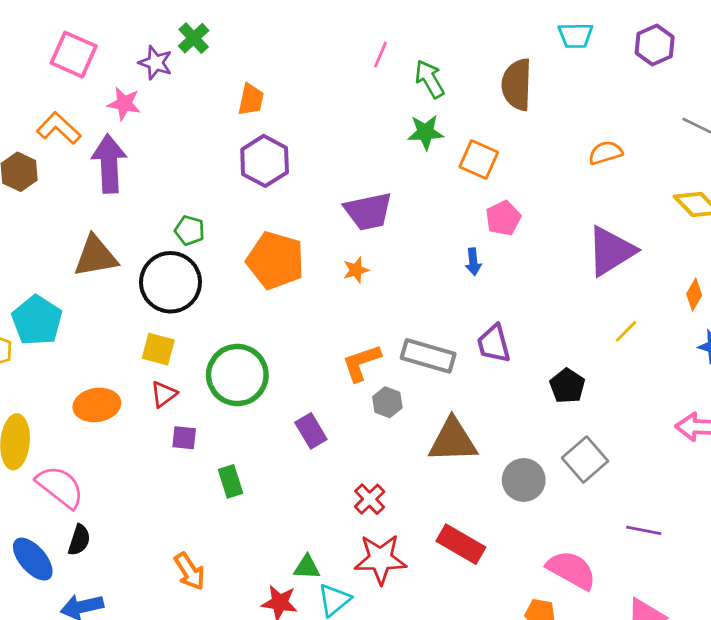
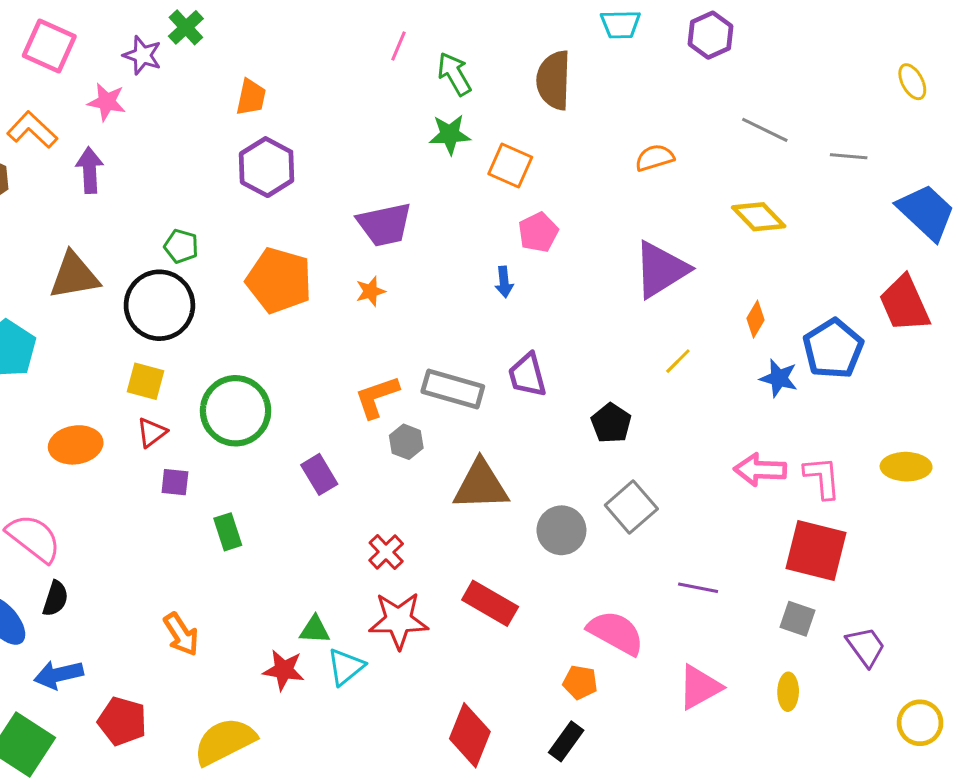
purple arrow: (109, 164) -> (90, 170), size x0.7

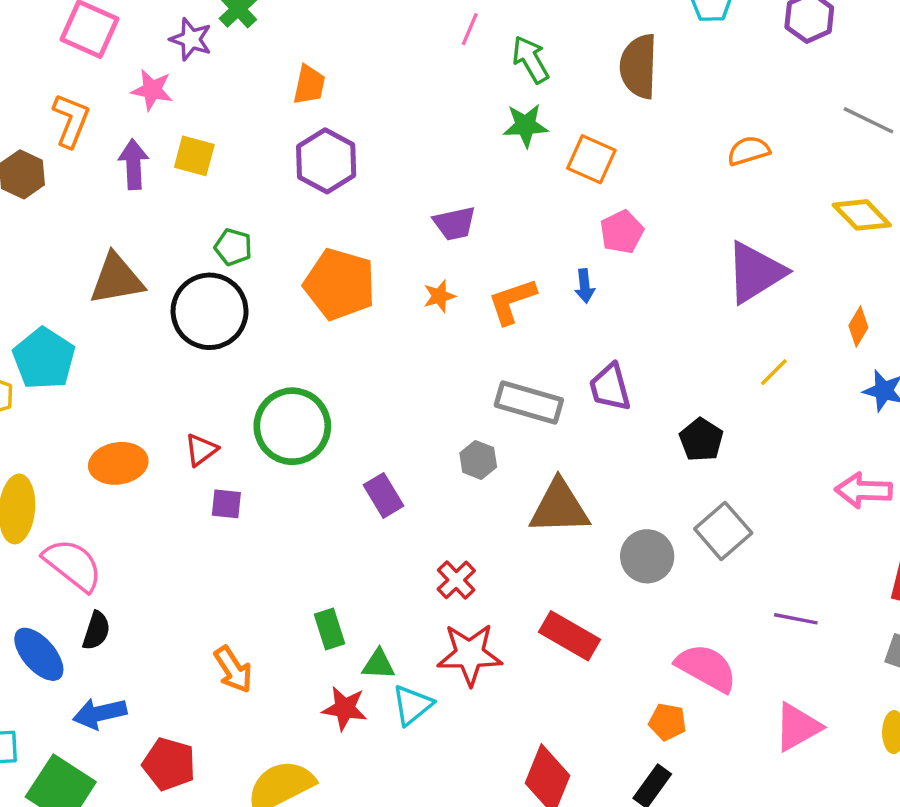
orange L-shape: (32, 130) -> (71, 120), turned 69
purple trapezoid: (385, 224) -> (455, 223), size x0.7
yellow square: (145, 381) -> (194, 156), moved
orange L-shape: (377, 397) -> (512, 301), moved
green rectangle: (228, 532) -> (329, 629), moved

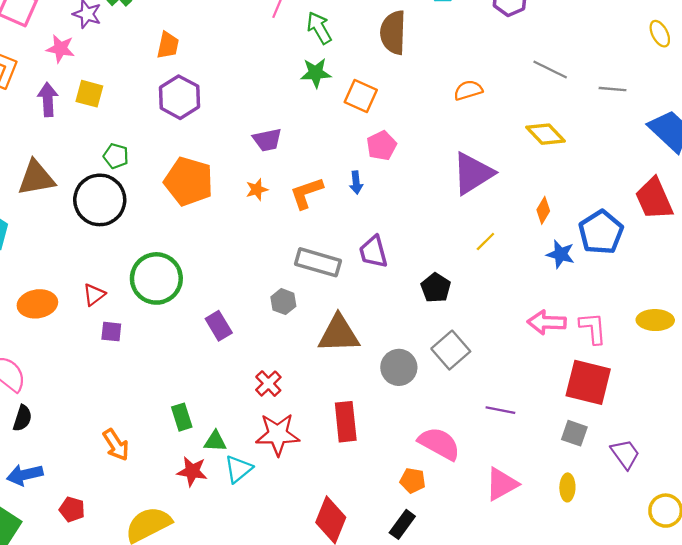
red rectangle: (569, 636) -> (346, 422), turned 54
red pentagon: (169, 764) -> (72, 509), size x0.7

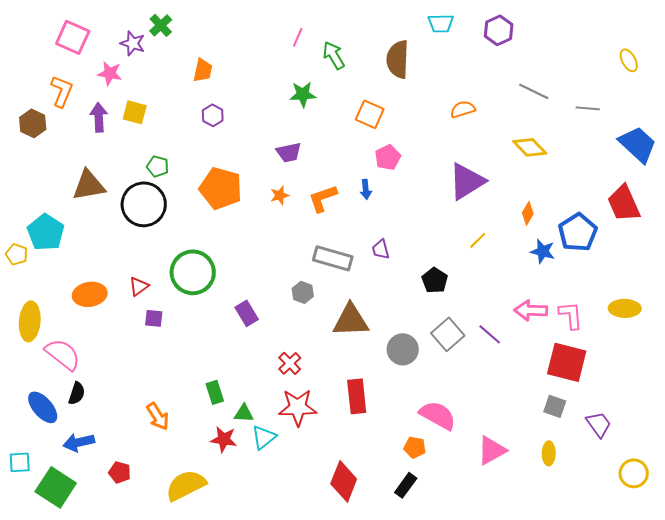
green star: (316, 73) -> (303, 94), moved
purple hexagon: (179, 97) -> (213, 115), size x0.6
purple trapezoid: (373, 252) -> (381, 249), size x0.7
purple line: (500, 410) -> (490, 334), moved, turned 30

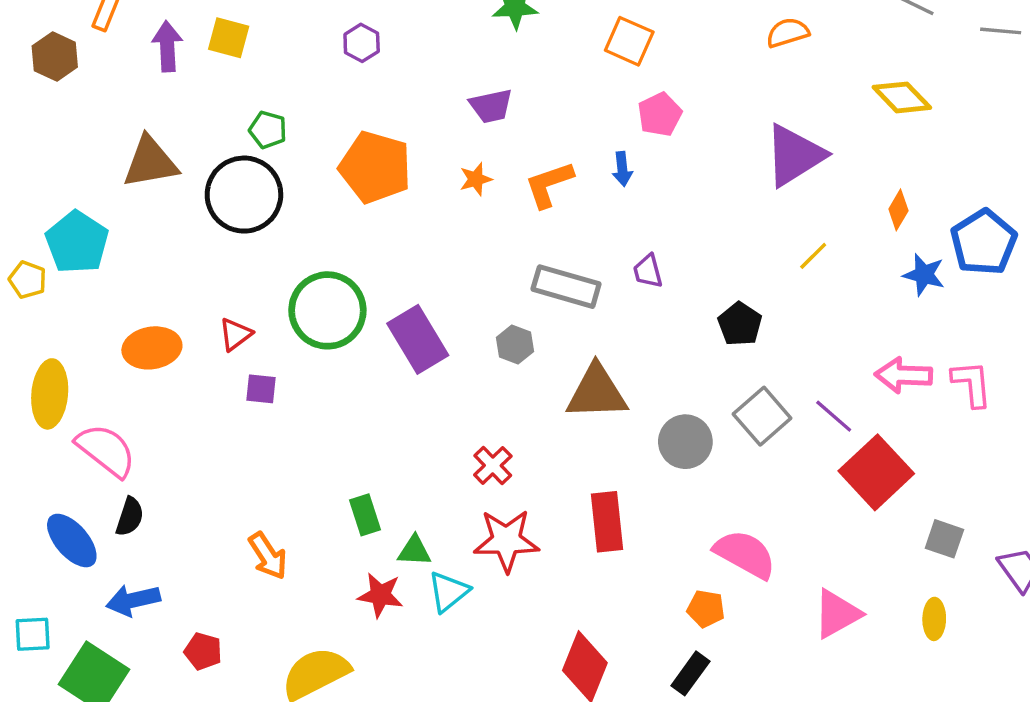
purple rectangle: (247, 313) -> (418, 339), moved, size x1.5
red square: (567, 362) -> (876, 472), moved, turned 33

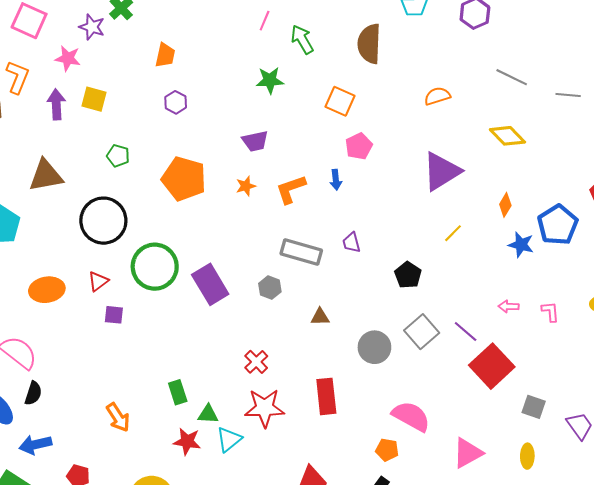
black circle: (244, 195) -> (103, 221), moved
pink arrow: (904, 375) -> (508, 306), size x0.6
pink L-shape: (972, 384) -> (550, 312), size x0.7
brown triangle: (597, 392) -> (320, 317), size x0.5

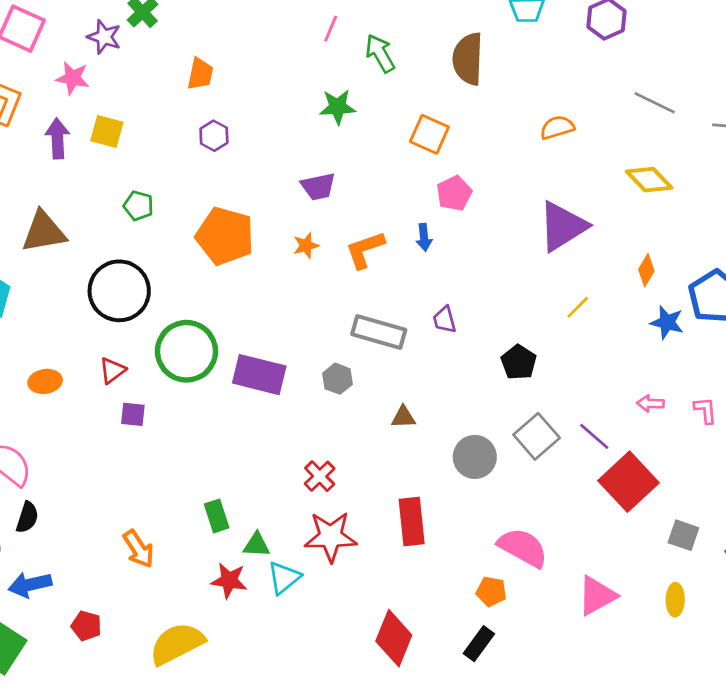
purple rectangle: (210, 284) -> (259, 375), turned -45
orange ellipse: (47, 290) -> (45, 381), size x0.7

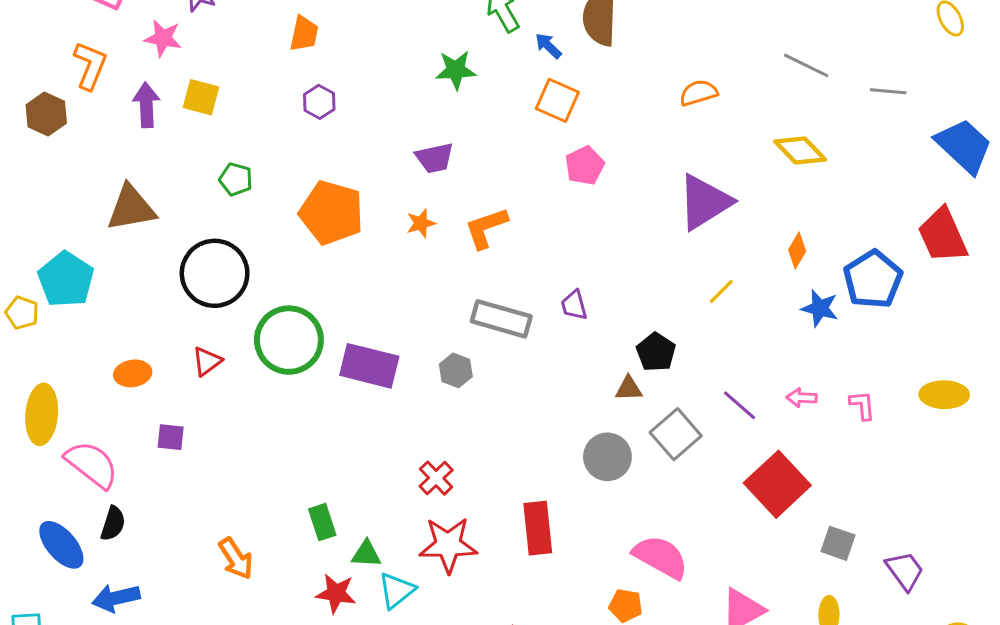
blue arrow: (424, 237) -> (548, 46), moved, turned 140
purple square: (133, 414) -> (171, 437), moved
brown triangle: (403, 417) -> (629, 389), moved
purple line: (594, 436) -> (739, 405), moved

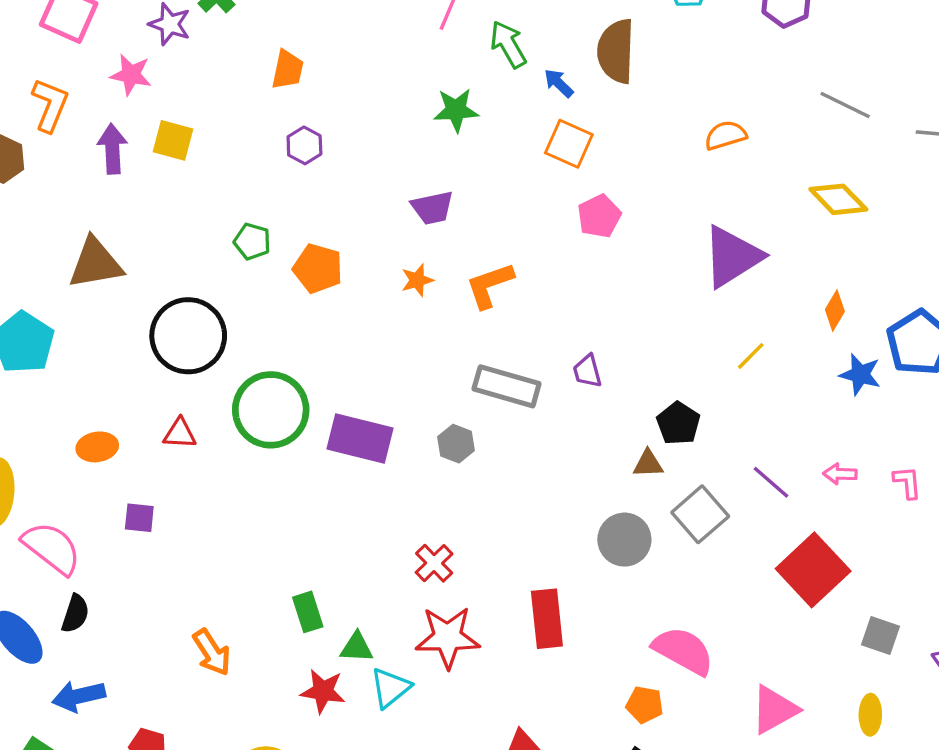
green pentagon: (236, 179) -> (252, 241), moved
orange pentagon: (331, 213) -> (318, 268), size x0.7
red triangle: (207, 361) -> (180, 433), turned 40

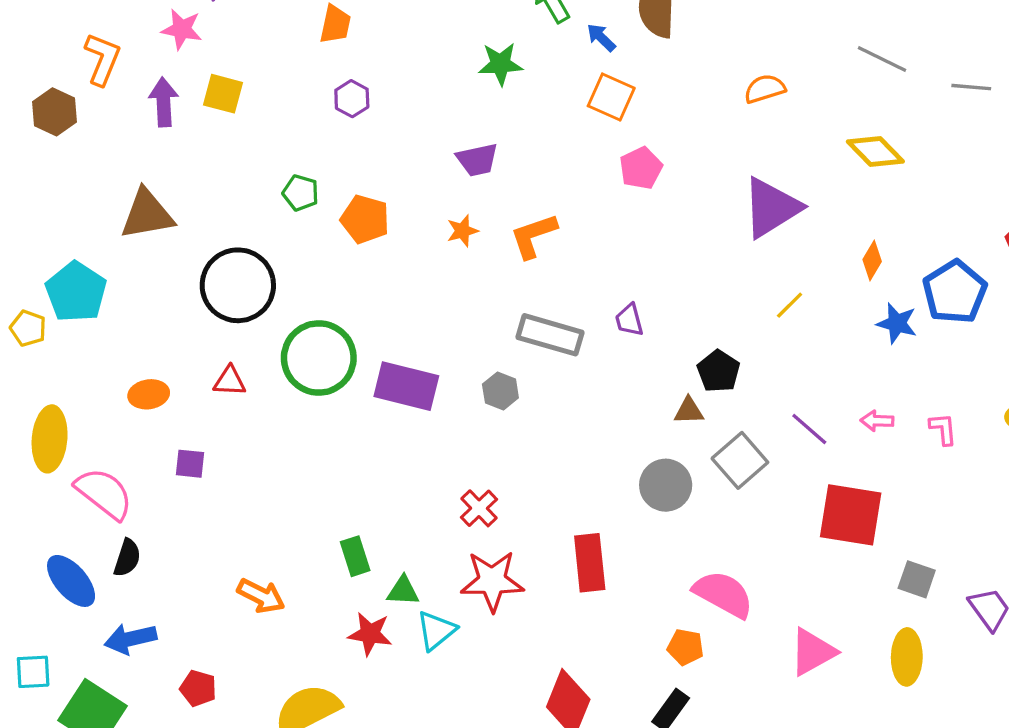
red square: (813, 570) -> (851, 515), turned -38
orange arrow: (212, 652) -> (261, 596), turned -30
yellow ellipse: (870, 715) -> (907, 657), size x1.4

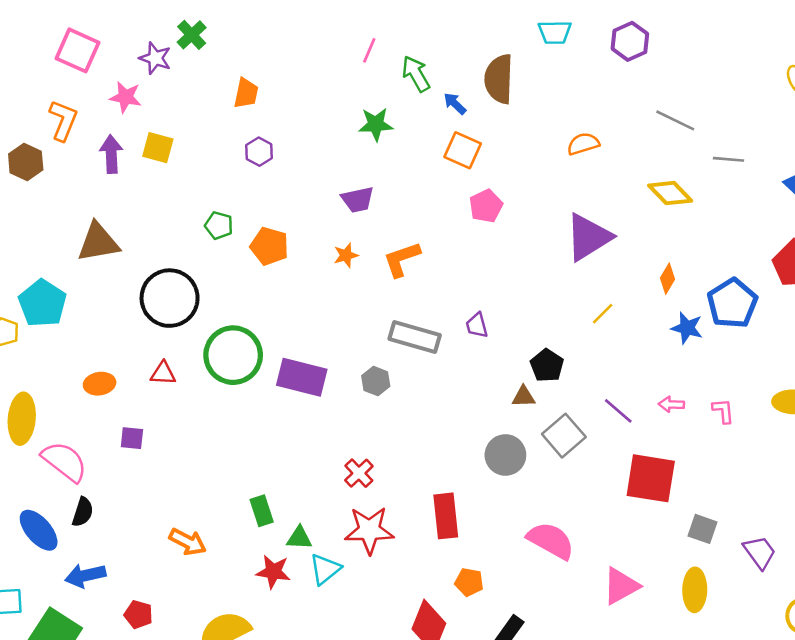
gray line: (971, 87) -> (728, 159), moved
orange pentagon: (685, 647) -> (469, 582), moved

